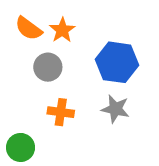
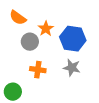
orange star: (62, 30) -> (46, 29), moved

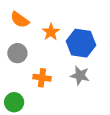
gray circle: (30, 42) -> (17, 53), moved

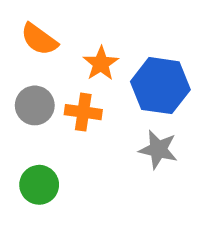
orange cross: (42, 78) -> (83, 112), moved
green circle: (14, 102) -> (39, 185), moved

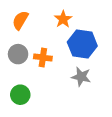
orange semicircle: (39, 39) -> (20, 20), turned 84
orange star: (101, 64) -> (63, 19), moved

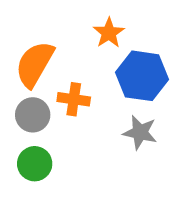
orange semicircle: (20, 20) -> (35, 64), moved, size x1.4
gray circle: (18, 54) -> (33, 115), moved

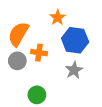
gray star: (140, 132) -> (74, 70), turned 30
green circle: (35, 164) -> (37, 95), moved

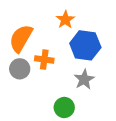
green circle: (37, 95) -> (64, 107), moved

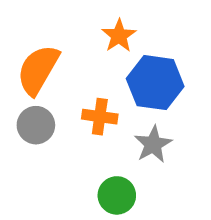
orange cross: (44, 59) -> (100, 117), moved

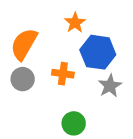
gray star: (153, 144) -> (110, 86), moved

